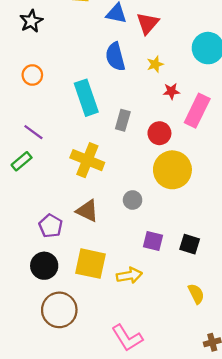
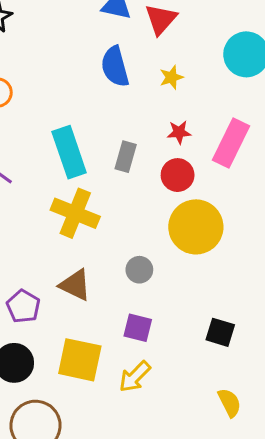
red star: (171, 91) -> (179, 132), moved
cyan rectangle: (86, 98) -> (69, 152), moved
purple square: (153, 241) -> (138, 328), moved
yellow arrow: (129, 275) -> (135, 377), turned 145

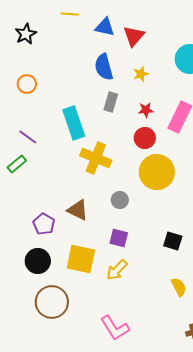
gray rectangle: (126, 157) -> (111, 102), moved
yellow cross: (75, 213) -> (96, 158), moved

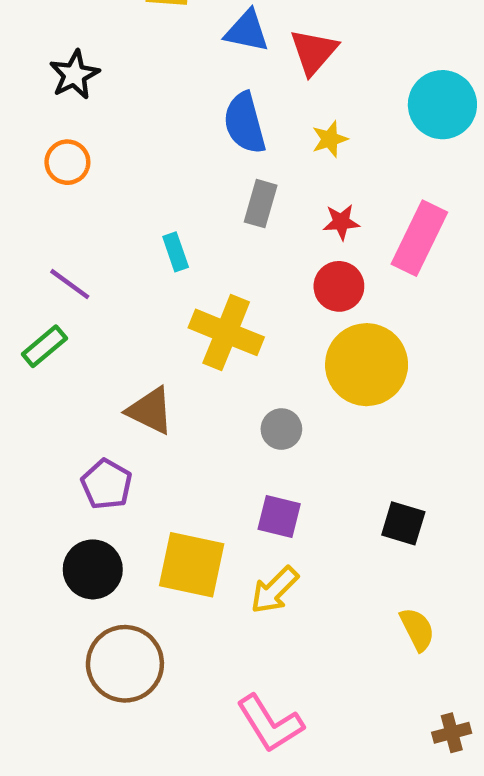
black star: (26, 34) -> (74, 75), moved
cyan rectangle: (74, 123) -> (176, 252), size x0.5
brown triangle: (78, 210) -> (150, 411), moved

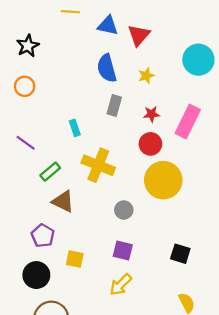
green rectangle: (44, 346) -> (50, 172), moved
yellow square: (192, 565) -> (75, 259), moved, size x0.6

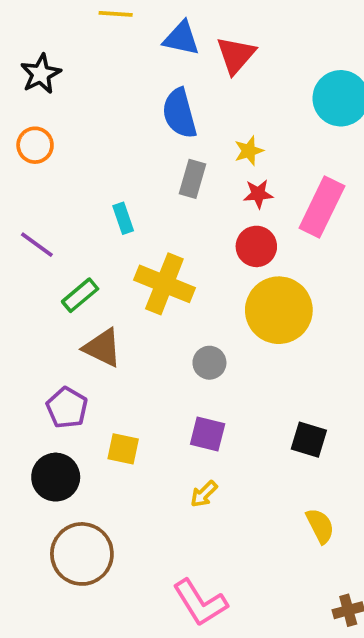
yellow star: (146, 76) -> (249, 151), moved
yellow arrow: (121, 285) -> (204, 494), size x0.7

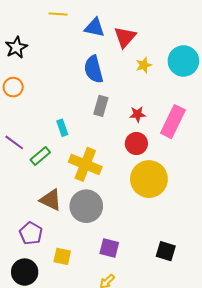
yellow star: (249, 151) -> (144, 65), moved
green rectangle: (80, 295) -> (40, 156), moved
gray circle: (209, 363) -> (86, 206), moved, size x1.8

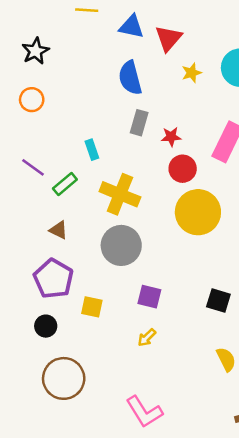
red star: (137, 114) -> (171, 137), moved
brown triangle: (51, 200) -> (59, 230), moved, size x0.7
purple pentagon: (31, 233) -> (53, 279), size x1.4
black circle: (25, 272) -> (46, 326), size x0.7

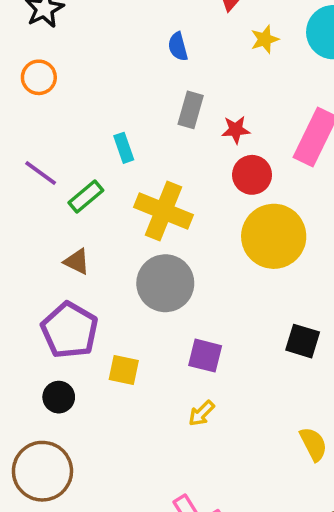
blue semicircle: (130, 78) -> (178, 47), size x0.6
black square: (218, 300) -> (303, 341), moved
brown circle: (64, 378) -> (42, 471), moved

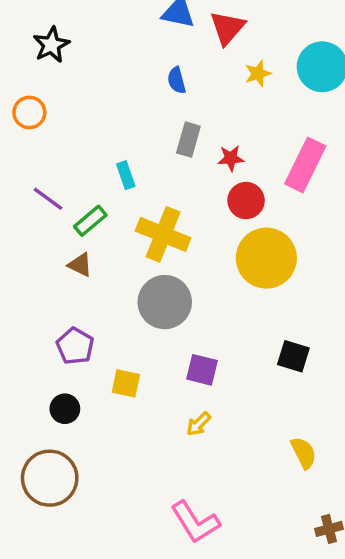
orange circle: (39, 77) -> (29, 112), moved
brown triangle: (77, 262) -> (80, 265), moved
purple pentagon: (70, 330) -> (75, 346), size x0.7

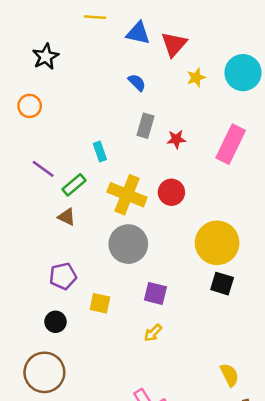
blue semicircle: (177, 80) -> (137, 82), turned 150
red circle: (246, 201) -> (171, 192), moved
yellow circle: (266, 258) -> (217, 243), moved
purple pentagon: (75, 346) -> (63, 276), turned 30
yellow semicircle: (304, 453) -> (229, 375), moved

